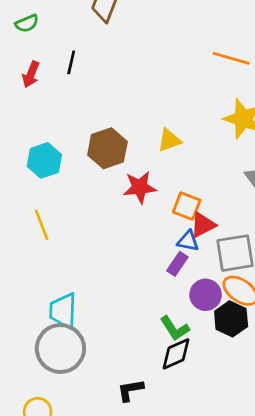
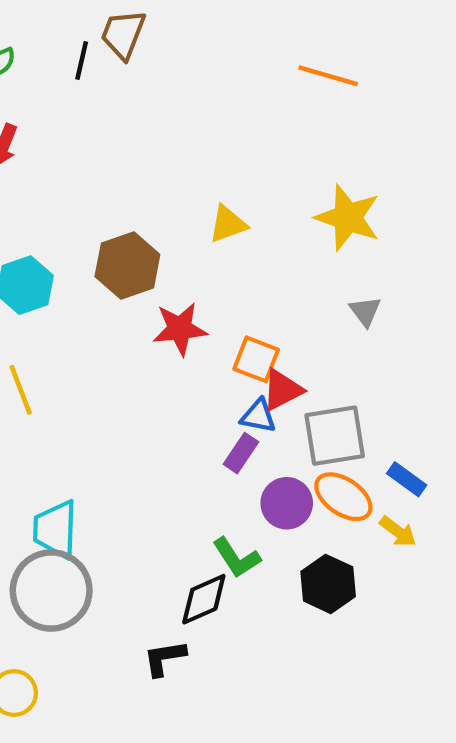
orange line: (231, 58) -> (328, 76), moved
black line: (71, 62) -> (82, 60), moved
yellow triangle: (169, 140) -> (228, 224), moved
black hexagon: (231, 319) -> (328, 584), moved
black diamond: (176, 354) -> (204, 599), moved

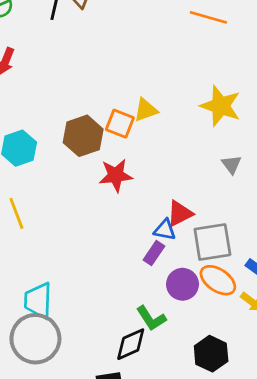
orange square: (256, 359) -> (120, 124), moved
black hexagon: (328, 584) -> (211, 354), moved

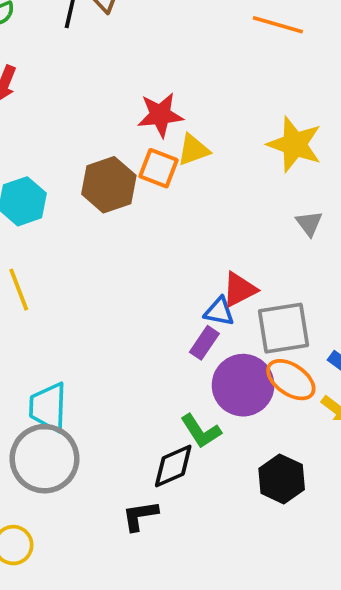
red star: (116, 175) -> (160, 115), moved
purple circle: (182, 284) -> (243, 385), size x1.4

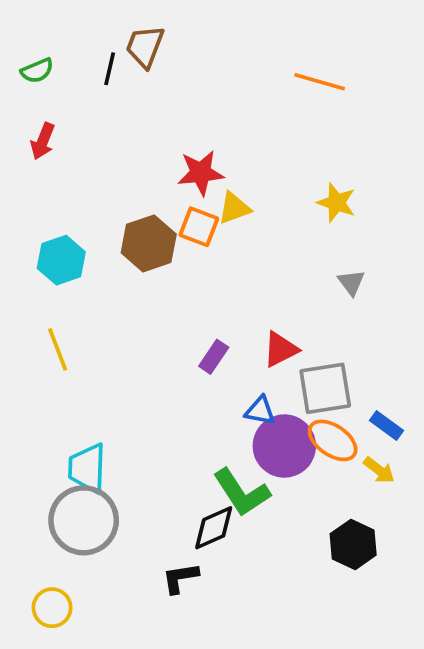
yellow star: (295, 144) -> (336, 203), size x0.7
blue triangle: (219, 312) -> (260, 411), moved
purple rectangle: (204, 343) -> (214, 357), moved
green L-shape: (201, 431) -> (242, 492), size x1.4
black hexagon: (282, 479) -> (353, 544), moved

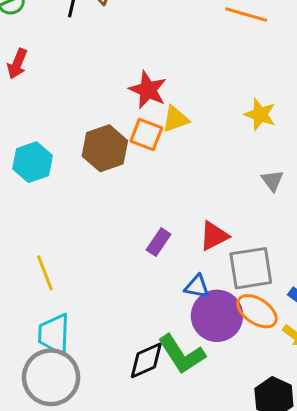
red star: (201, 173) -> (148, 90), turned 30
yellow line: (58, 349) -> (45, 273), moved
black diamond: (214, 528) -> (146, 360), moved

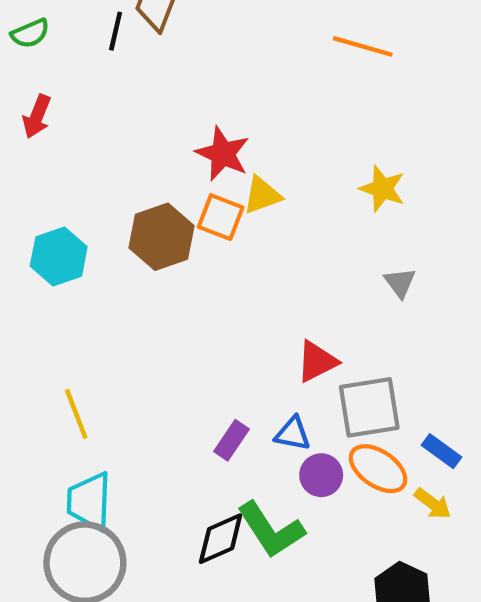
purple rectangle: (159, 242) -> (231, 440), moved
purple circle: (217, 316) -> (321, 475), size x0.6

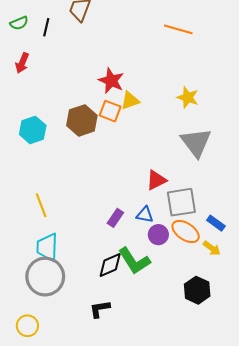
black line: (116, 31) -> (46, 27), moved
gray triangle: (400, 283) -> (196, 142), size x2.0

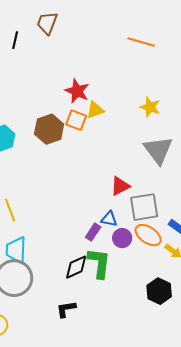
purple rectangle: (115, 218) -> (93, 232), moved
green L-shape: (134, 261) -> (99, 263), turned -140

